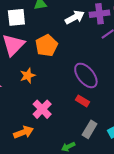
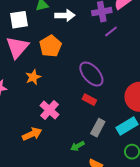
white arrow: (75, 17) -> (65, 15), moved, turned 30

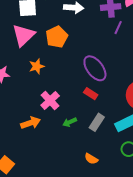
purple line: (111, 31) -> (118, 28), turned -32
green arrow: (77, 146) -> (70, 122), moved

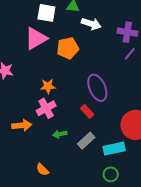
orange star: (37, 66) -> (48, 86), moved
orange semicircle: (91, 159) -> (42, 170), moved

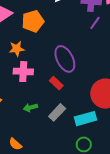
orange star: (48, 86) -> (17, 49), moved
pink cross: (46, 108) -> (23, 72), moved, turned 36

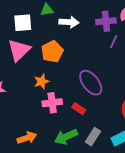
red rectangle: (56, 83) -> (79, 109), moved
green arrow: (30, 108) -> (66, 137), size x1.6

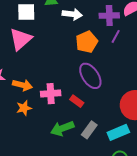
orange pentagon: (52, 52) -> (87, 42), moved
orange star: (41, 81) -> (24, 108), moved
orange arrow: (27, 138) -> (22, 85), moved, turned 30

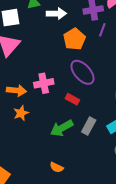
pink cross: (51, 94) -> (44, 83), moved

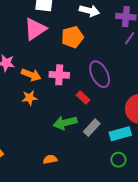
orange pentagon: (74, 39) -> (72, 37), moved
orange semicircle: (57, 167) -> (50, 159), turned 128

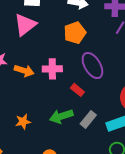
orange pentagon: (72, 37) -> (75, 33), moved
orange star: (30, 98) -> (23, 122), moved

